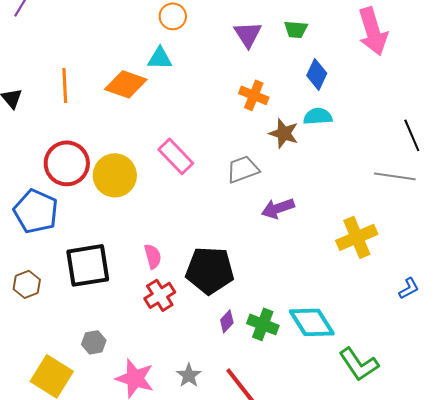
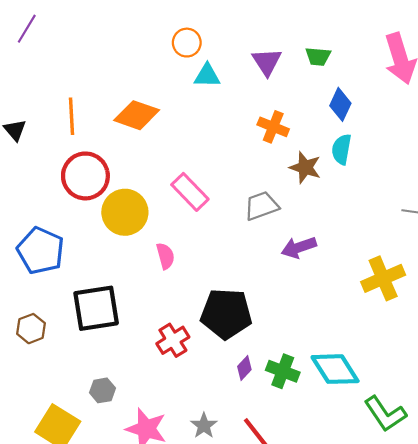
cyan triangle: (160, 58) -> (207, 76), moved
cyan semicircle: (318, 116) -> (341, 149), turned -76
red circle: (67, 163) -> (85, 176), moved
pink semicircle: (153, 256) -> (165, 256), moved

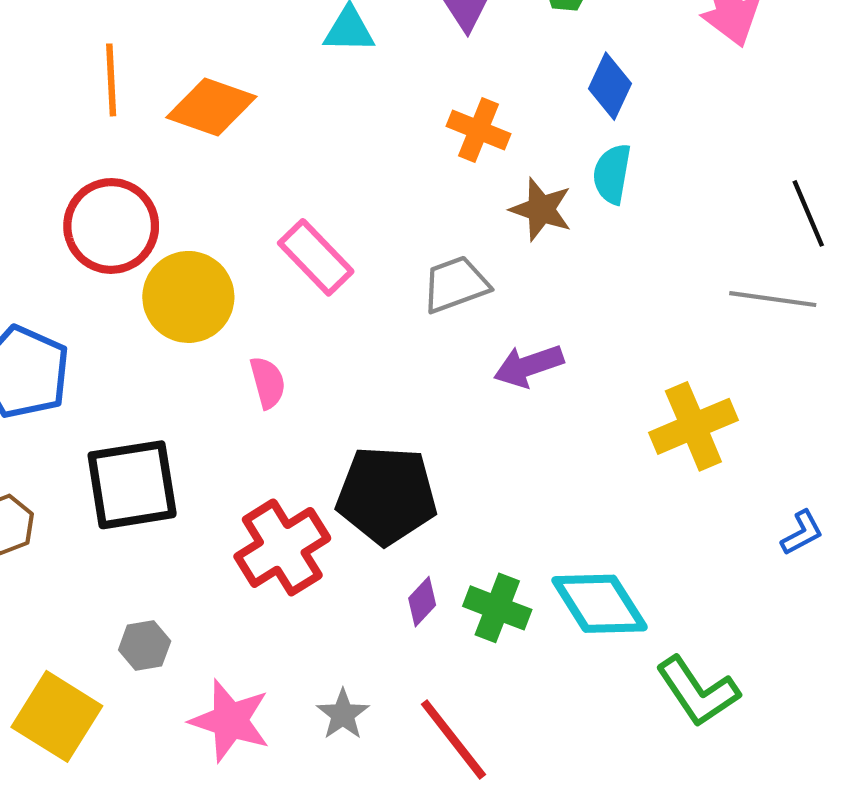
orange line: (72, 116) -> (111, 80), moved
red cross: (173, 340) -> (282, 547), size x1.4

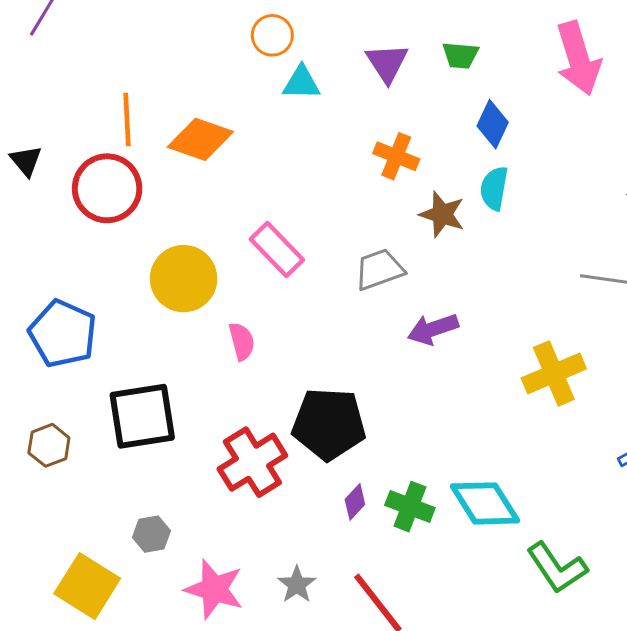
red circle: (111, 226) -> (107, 188), moved

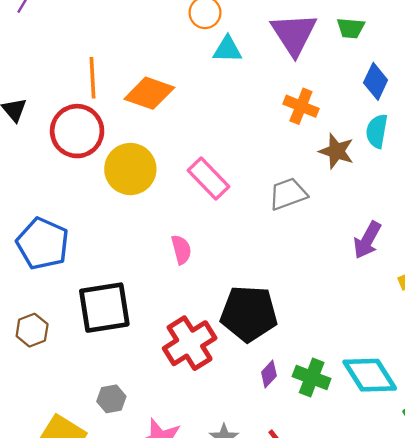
purple triangle: (387, 63) -> (294, 34), size x1.4
yellow circle: (184, 279) -> (130, 169), moved
purple arrow: (433, 329) -> (367, 240), moved, turned -42

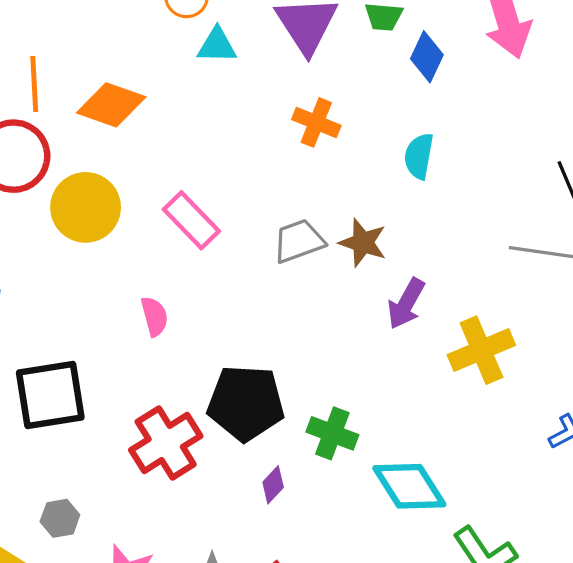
blue diamond: (376, 81) -> (427, 57), moved
brown star: (336, 151) -> (363, 243), moved
green cross: (312, 378) -> (332, 433), moved

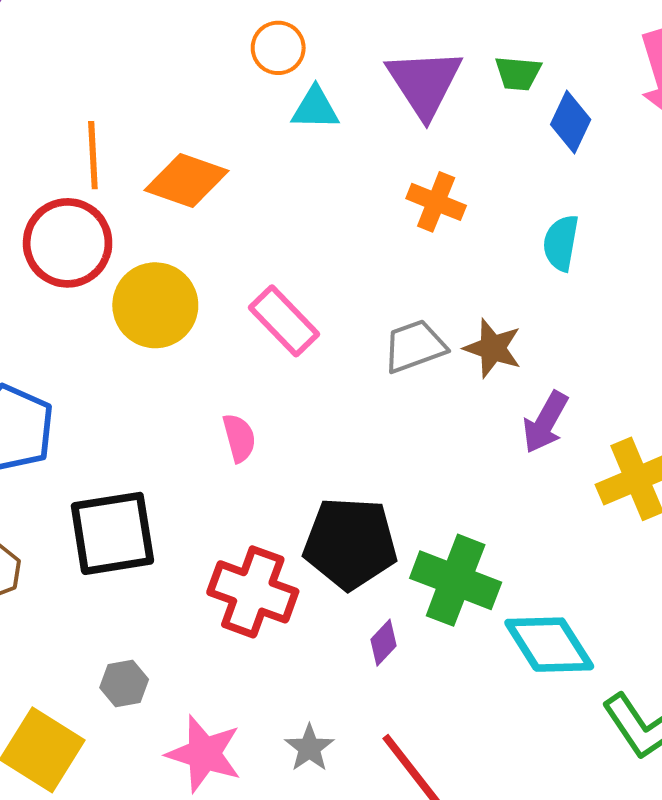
green cross: (332, 433) -> (456, 580), size x1.4
red cross: (166, 443) -> (253, 592), turned -38

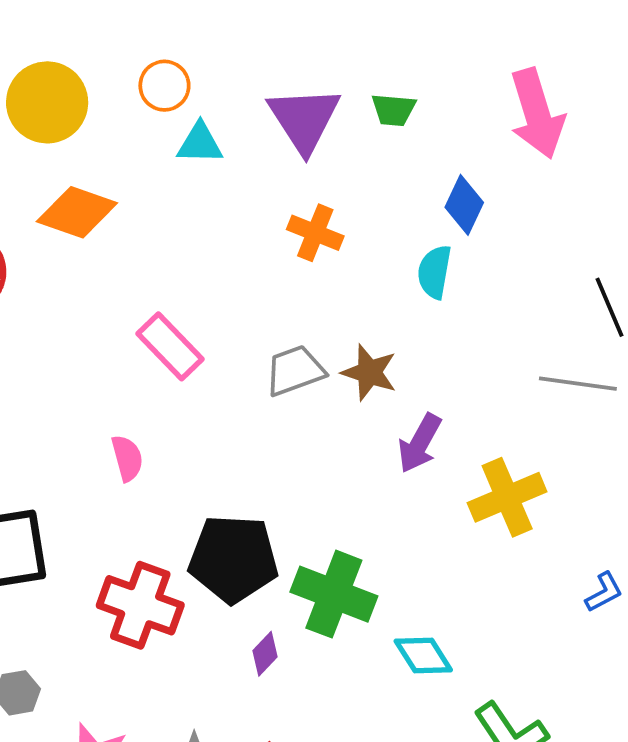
blue diamond: (571, 122) -> (464, 205), moved
yellow circle: (155, 305) -> (47, 102), moved
cyan diamond: (549, 645) -> (423, 656), size x0.7

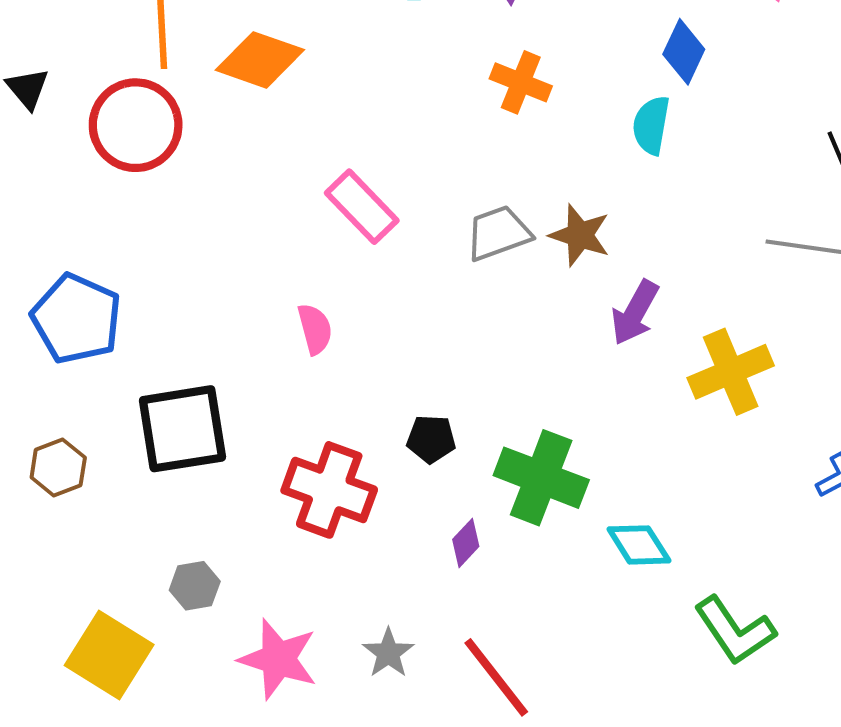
black pentagon: (233, 559) -> (431, 439), size x0.5

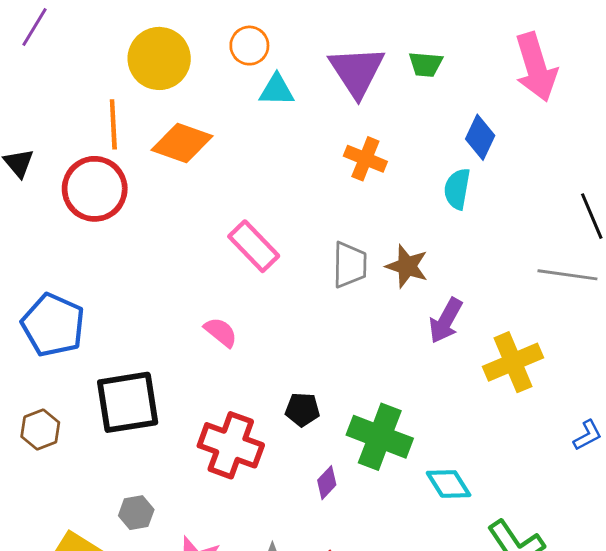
gray trapezoid: (498, 233) -> (350, 265), turned 111
pink semicircle: (315, 329) -> (221, 332), turned -36

